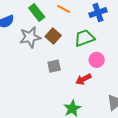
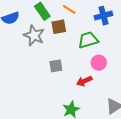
brown square: (53, 36) -> (59, 27), moved, turned 35
gray star: (30, 37) -> (34, 35), turned 30

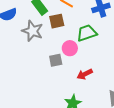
pink circle: (99, 63) -> (70, 48), moved

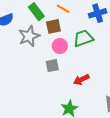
gray star: (32, 31) -> (29, 36), turned 30
pink circle: (70, 48) -> (60, 46), moved

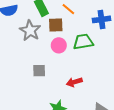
gray star: (29, 36) -> (30, 31), turned -30
gray square: (52, 66) -> (39, 71), moved

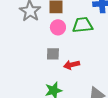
gray square: (39, 71) -> (53, 54), moved

